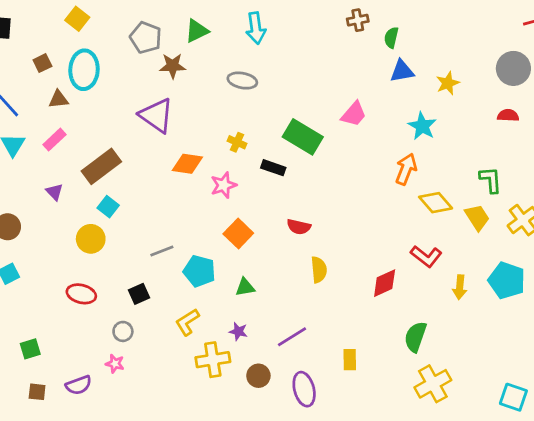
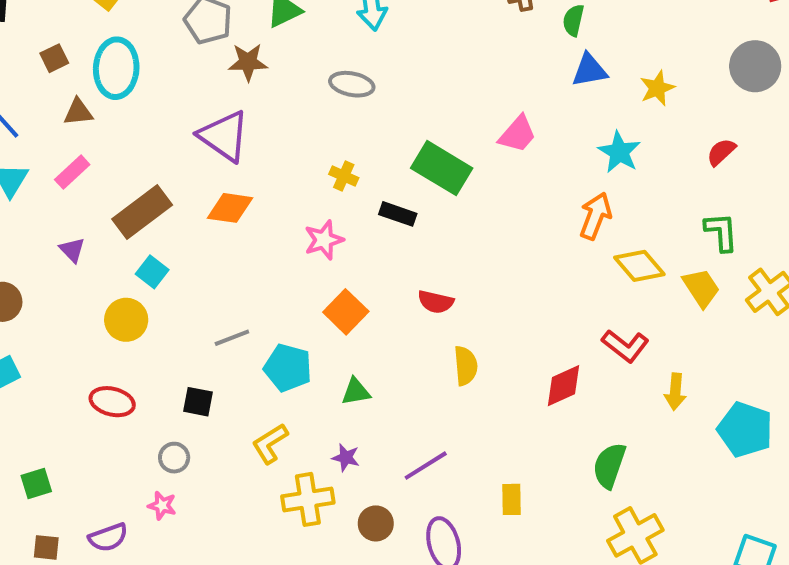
red semicircle: (508, 115) -> (721, 152), moved, turned -45
orange diamond: (187, 164) -> (230, 208), moved
cyan pentagon: (507, 280) -> (745, 430), moved
black square: (139, 294) -> (198, 402), turned 35

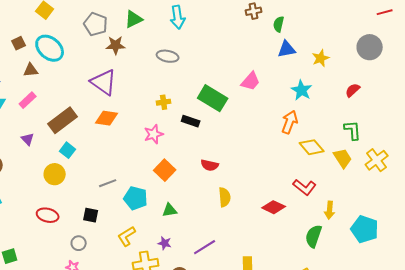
cyan ellipse: (116, 68) -> (50, 48), turned -52
yellow cross: (344, 176) -> (164, 102), turned -32
red diamond: (563, 386) -> (274, 207), turned 50
green semicircle: (609, 466) -> (314, 236), moved

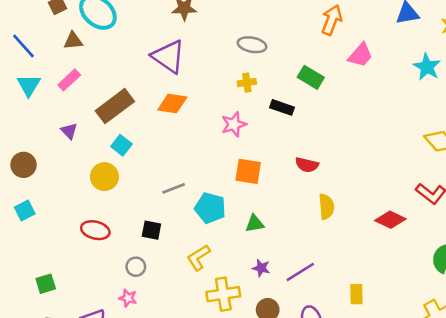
gray ellipse: (168, 56) -> (252, 45), moved
green rectangle: (213, 98) -> (311, 77), size x0.7
orange arrow: (290, 122) -> (332, 20), moved
orange square: (165, 170) -> (248, 171), turned -35
purple star: (165, 243) -> (261, 268), moved

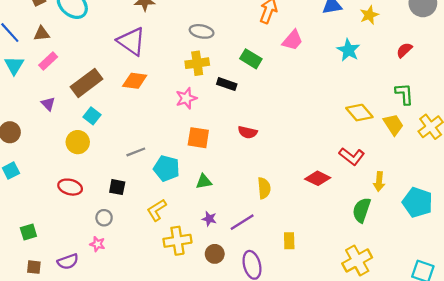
brown triangle: (73, 41) -> (42, 34), moved
yellow cross: (247, 83) -> (197, 63), size x1.5
yellow semicircle: (326, 207) -> (264, 188), moved

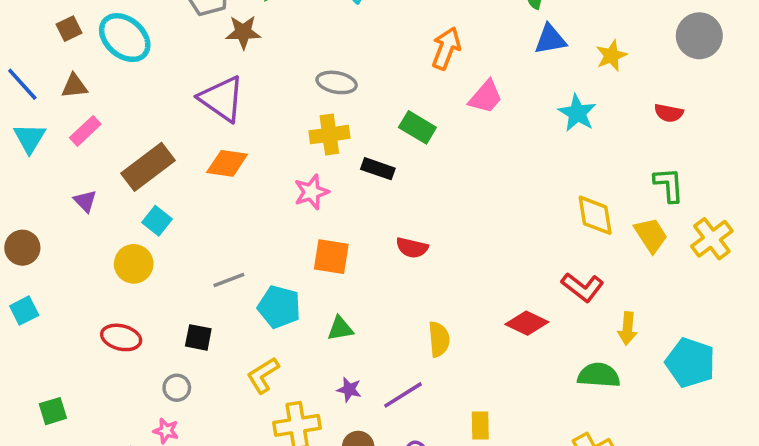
red semicircle: (404, 50) -> (669, 113), turned -126
yellow diamond: (359, 113) -> (595, 215), turned 32
green semicircle: (362, 210) -> (599, 375), turned 75

